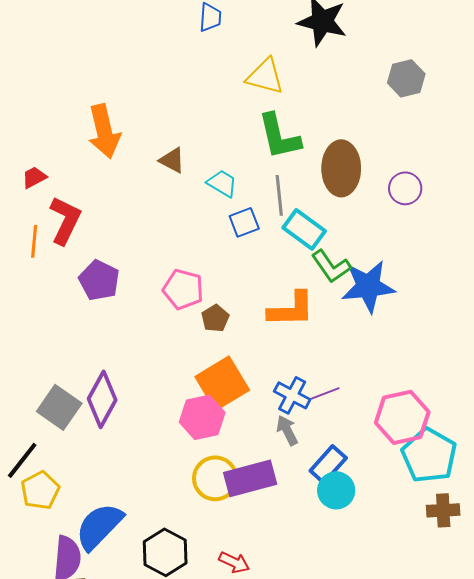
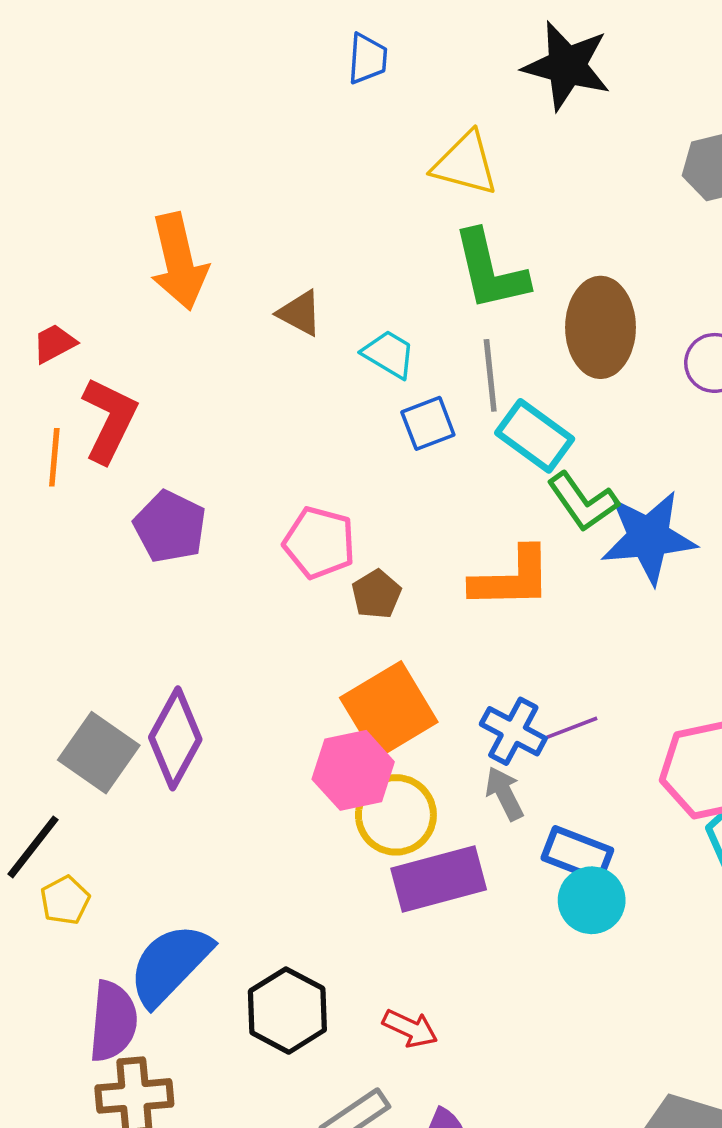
blue rectangle: (328, 464) -> (577, 854), turned 69
yellow circle: (215, 478) -> (396, 815), moved
yellow pentagon: (40, 490) -> (65, 900), size x0.7

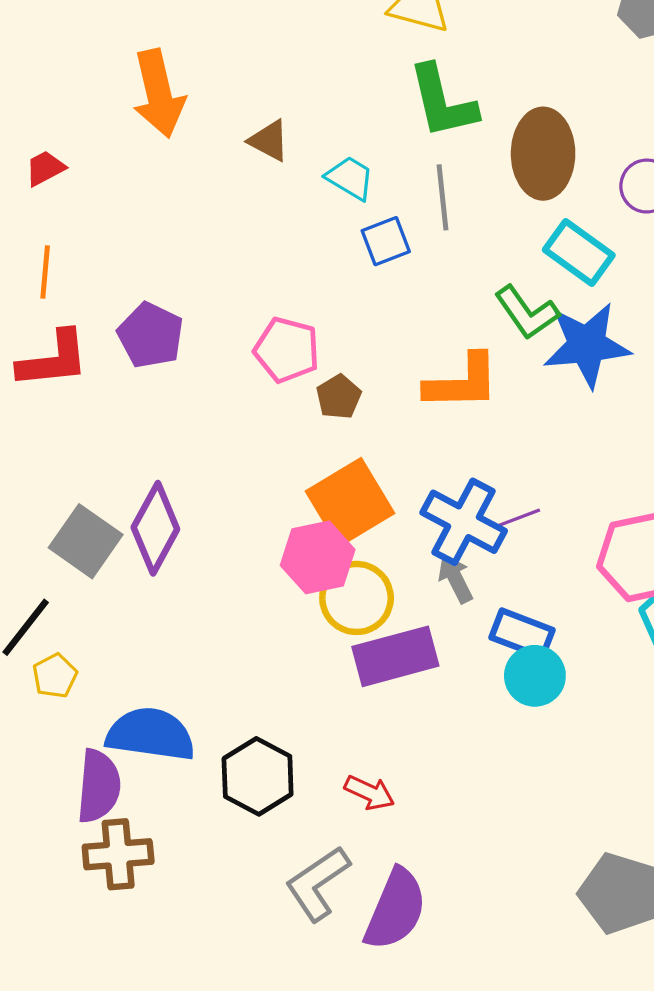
red L-shape: (109, 420) -> (53, 360), moved, turned 58
cyan rectangle: (535, 436) -> (579, 253), moved
blue cross: (513, 731) -> (464, 522), size x1.4
blue semicircle: (170, 964) -> (151, 734), turned 54

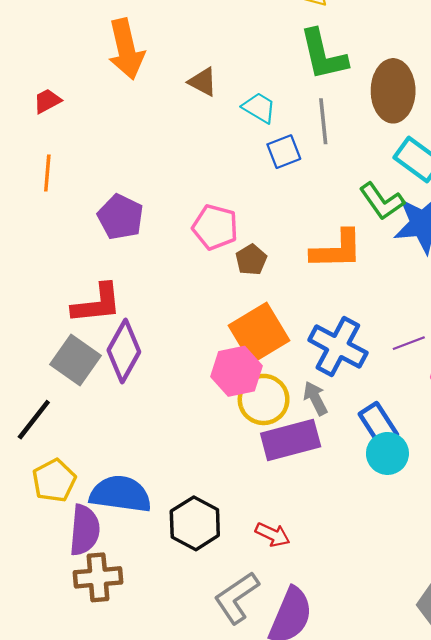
red L-shape: (53, 360) -> (97, 304), moved
purple line: (517, 518) -> (409, 343), moved
gray arrow: (455, 579) -> (315, 398), moved
blue rectangle: (522, 634) -> (378, 424), turned 36
yellow pentagon: (55, 676) -> (54, 481), moved, size x1.4

